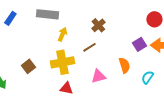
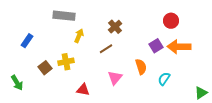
blue rectangle: (10, 18) -> (27, 41), moved
yellow cross: (62, 62) -> (66, 62), moved, size x0.7
pink triangle: (98, 76) -> (115, 78), turned -35

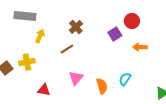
purple square: (156, 46) -> (115, 34), moved
orange arrow: (179, 47) -> (140, 47), size x0.6
orange semicircle: (141, 67) -> (102, 86), moved

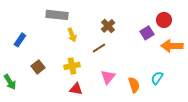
yellow arrow: (40, 36) -> (72, 35), turned 136
orange arrow: (140, 47) -> (172, 46), size x1.5
yellow cross: (27, 62) -> (72, 66), moved

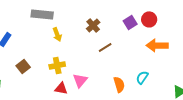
purple square: (147, 33) -> (130, 22), moved
brown line: (99, 48) -> (105, 47), moved
pink triangle: (108, 77) -> (80, 80), moved

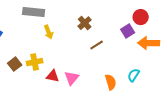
purple square: (130, 22) -> (128, 31), moved
yellow cross: (57, 65) -> (35, 62), moved
red triangle: (61, 88) -> (53, 76), moved

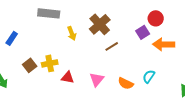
brown cross: (85, 23) -> (100, 24), size x1.5
yellow arrow: (49, 32) -> (72, 33), moved
pink triangle: (72, 78) -> (97, 79), moved
orange semicircle: (111, 82) -> (126, 83), turned 133

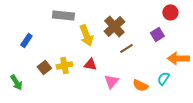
red circle: (156, 18) -> (170, 12), moved
yellow arrow: (72, 33) -> (86, 35), size x1.5
orange arrow: (164, 44) -> (178, 58), moved
red triangle: (68, 77) -> (90, 64), moved

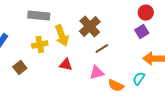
purple square: (157, 34) -> (142, 32), moved
yellow cross: (64, 65) -> (40, 45), moved
pink triangle: (111, 81) -> (97, 73), moved, turned 35

